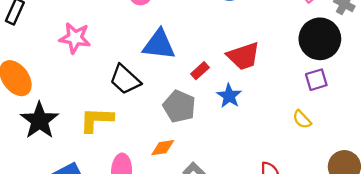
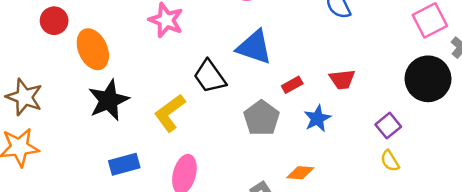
red trapezoid: (243, 56) -> (342, 79), size x0.7
purple square: (316, 80) -> (388, 126), moved, turned -35
yellow L-shape: (96, 120) -> (170, 113), turned -51
orange diamond: (163, 148) -> (300, 173), moved

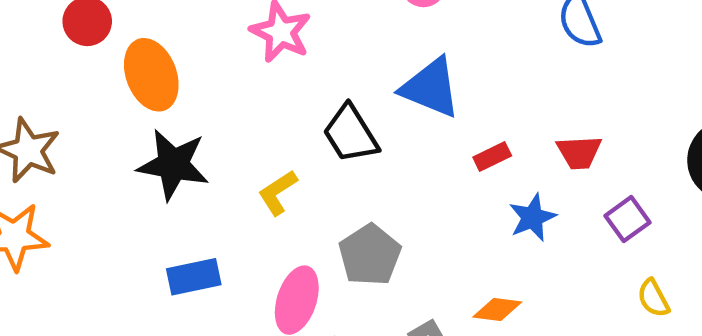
black star: (109, 100) -> (173, 165), turned 30
yellow L-shape: (170, 113) -> (278, 193), size x0.7
gray pentagon: (262, 118) -> (370, 255), moved
purple square: (388, 126) -> (627, 219), moved

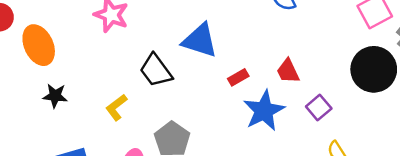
red trapezoid: (579, 152) -> (288, 71), turned 72
black star: (173, 165) -> (55, 96), size x0.6
blue star: (532, 218) -> (264, 111), size x1.5

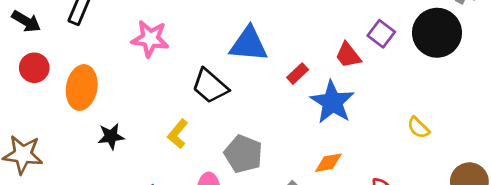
orange ellipse: (39, 45) -> (82, 88), turned 48
purple square: (319, 108) -> (381, 34), moved

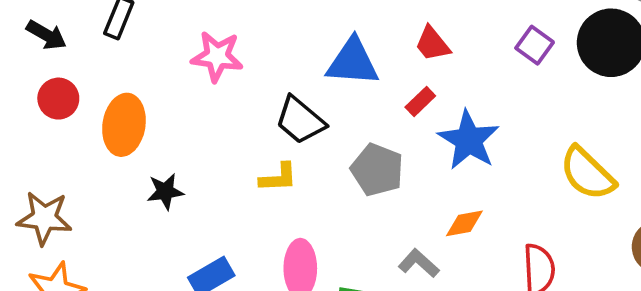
red trapezoid: (348, 55) -> (432, 44), moved
yellow semicircle: (418, 128) -> (587, 173), size x1.8
yellow L-shape: (178, 134) -> (278, 178), moved, turned -132
gray pentagon: (243, 154) -> (377, 170), moved

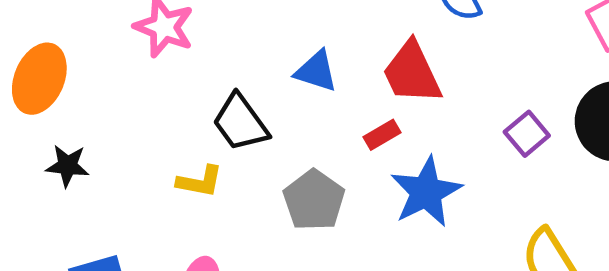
red trapezoid: (432, 44) -> (412, 73), size x1.5
purple square: (535, 45) -> (527, 134), moved
blue triangle: (353, 62) -> (316, 71), size x0.7

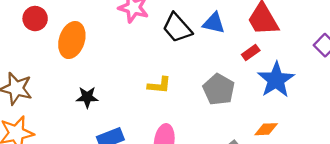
black trapezoid: (240, 123) -> (177, 28), moved
black star: (67, 166) -> (87, 97), moved

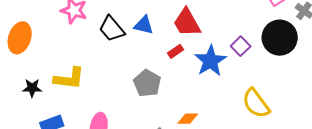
blue star: (276, 80) -> (210, 61), moved
yellow L-shape: (159, 85) -> (69, 78), moved, size x1.5

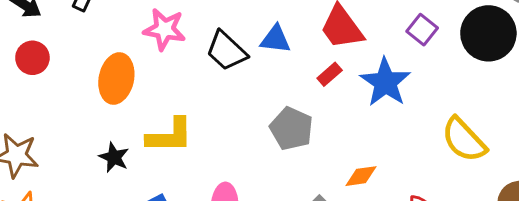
orange ellipse: (20, 38) -> (116, 79), moved
purple square: (241, 46) -> (422, 30), moved
black star: (32, 88) -> (114, 157), turned 30

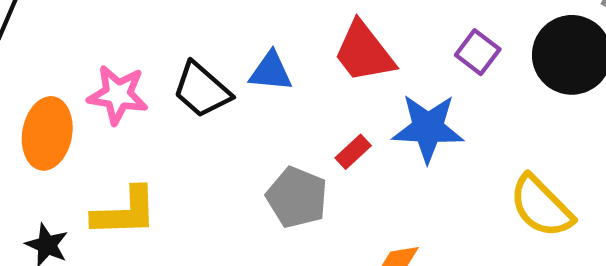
pink star: (164, 29) -> (118, 95), moved
red rectangle: (330, 74) -> (353, 152), moved
blue star: (385, 82) -> (428, 128), turned -30

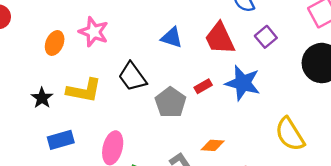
purple square: (478, 52) -> (266, 37), moved
black trapezoid: (202, 90) -> (132, 77), moved
orange ellipse: (47, 133) -> (55, 43), size x0.7

